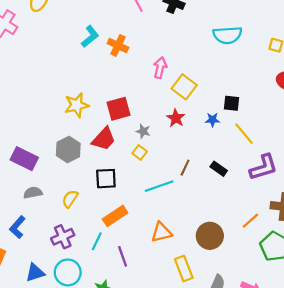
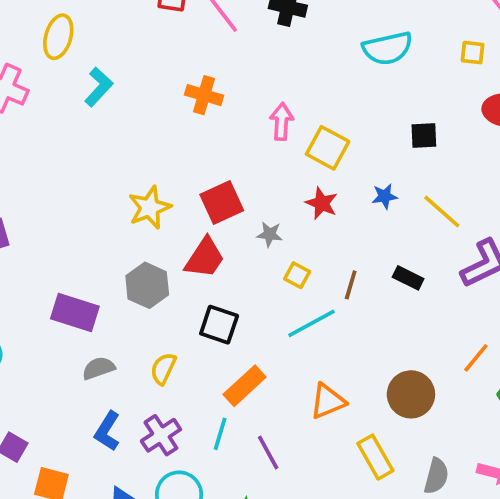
cyan L-shape: (90, 37) -> (99, 87), moved
black square: (232, 103) -> (424, 135), moved
yellow square: (140, 152) -> (297, 275), moved
black square: (106, 179) -> (219, 325), turned 30
blue L-shape: (17, 227) -> (107, 431), moved

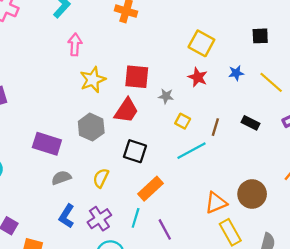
pink arrow: (282, 122) -> (75, 45), moved
red square: (222, 203) -> (137, 77), turned 30
orange triangle: (328, 401) -> (216, 203), moved

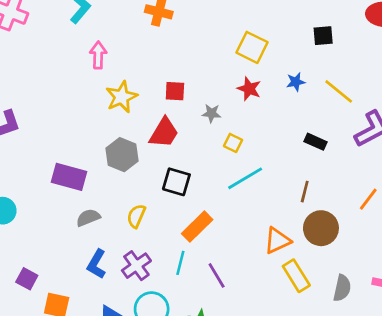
red square: (137, 77) -> (175, 91), size x0.7
brown line: (215, 127) -> (305, 192), moved

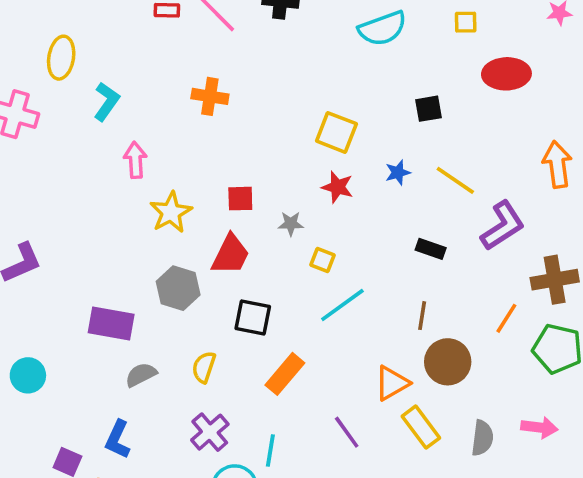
cyan line: (180, 263) -> (270, 450), moved
blue L-shape: (97, 264) -> (118, 439), moved
purple line: (217, 275) -> (347, 432), moved

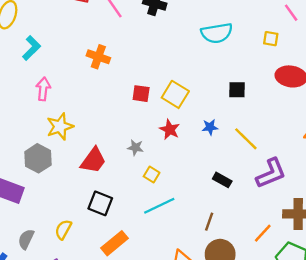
red square: (240, 199) -> (141, 94), moved
gray hexagon: (178, 288) -> (38, 158), moved
gray semicircle: (141, 375) -> (26, 239), moved, turned -48

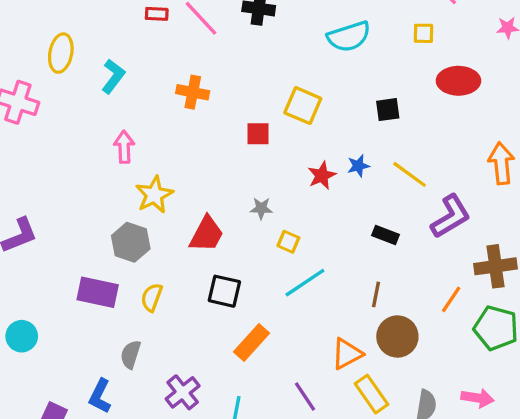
cyan L-shape: (31, 48) -> (113, 76), moved
yellow square: (175, 94) -> (303, 106), moved
red star: (170, 130) -> (322, 175), moved, turned 30
yellow semicircle: (63, 230) -> (152, 297), moved

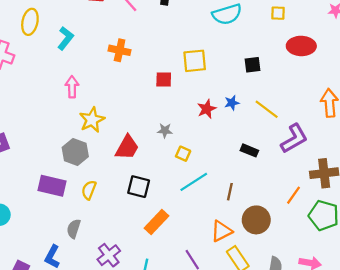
yellow square: (303, 106) -> (195, 61), turned -30
brown line: (376, 294) -> (230, 192), moved

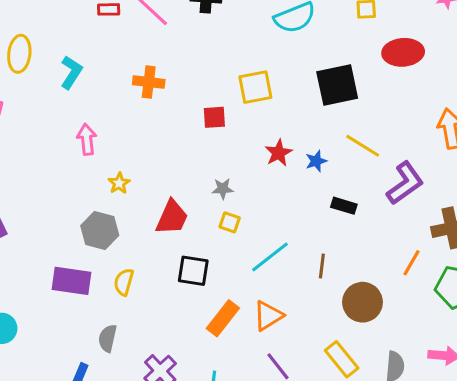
black square: (253, 65) -> (337, 85), size x1.8
blue star: (232, 103) -> (316, 161), moved
yellow star: (92, 120) -> (119, 183), size x0.6
yellow square: (183, 154) -> (230, 222), moved
orange triangle: (221, 231) -> (268, 316), moved

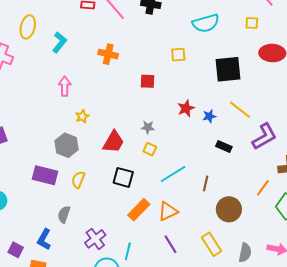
yellow square: (255, 87) -> (178, 55), moved, size x0.7

